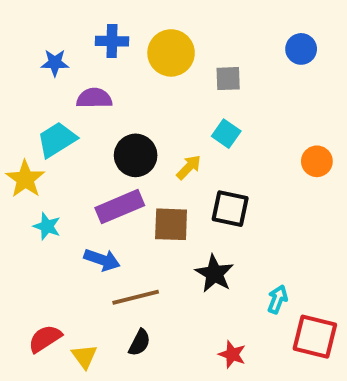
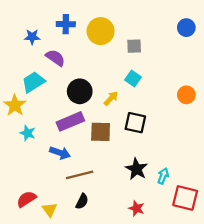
blue circle: (301, 49) -> (186, 28), moved
purple semicircle: (94, 98) -> (55, 58), turned 36
black star: (214, 274) -> (136, 169), moved

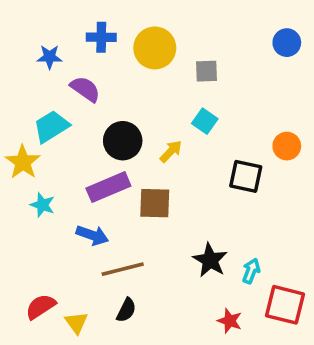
black square: (135, 123) -> (246, 176), moved
red star: (136, 208) -> (230, 321), moved

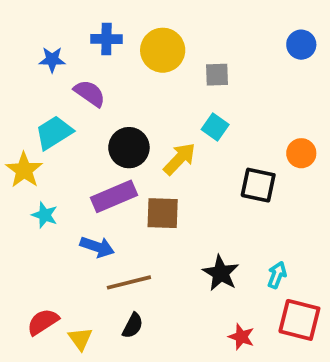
yellow arrow: (171, 151) -> (180, 159), size x1.4
cyan arrow: (251, 271) -> (277, 275), moved

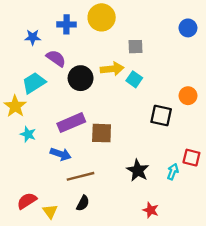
yellow circle: (163, 50) -> (102, 17), moved
black circle: (129, 148) -> (81, 78), moved
yellow arrow: (180, 159) -> (112, 69), moved, turned 40
red square: (299, 320) -> (191, 158), moved, size x0.7

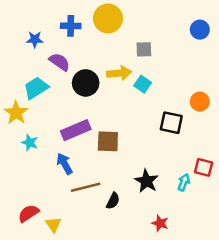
blue arrow: (61, 154) -> (65, 164), turned -138
black semicircle: (83, 203) -> (113, 201), moved

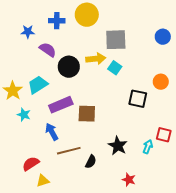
blue circle: (200, 30) -> (163, 37), moved
gray square: (144, 49) -> (116, 40), size x1.6
cyan trapezoid: (36, 88) -> (38, 85), moved
red semicircle: (29, 213) -> (31, 164), moved
yellow triangle: (53, 224) -> (43, 181), turned 48

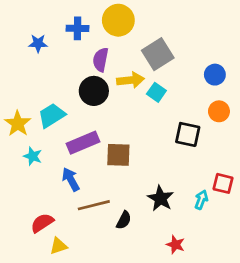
blue circle: (163, 37) -> (215, 75), moved
gray square: (116, 40) -> (158, 54), turned -30
purple semicircle: (48, 50) -> (101, 60), moved, turned -114

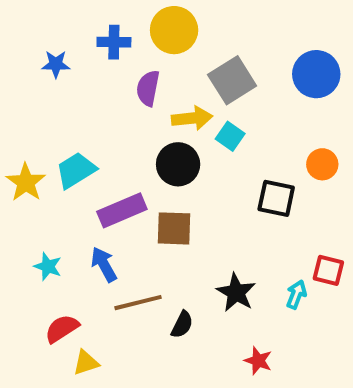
blue circle: (215, 75) -> (316, 74), moved, size x1.5
black circle: (94, 91) -> (178, 164), moved
cyan star: (33, 156) -> (48, 266), moved

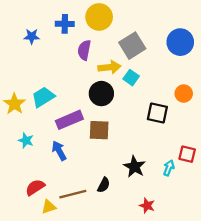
cyan star: (48, 266) -> (26, 140), moved
brown line: (138, 303) -> (73, 194), moved

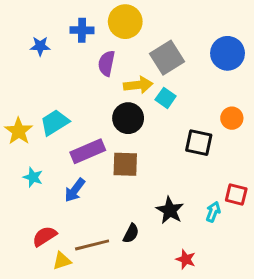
blue arrow: (59, 151) -> (75, 190), turned -114

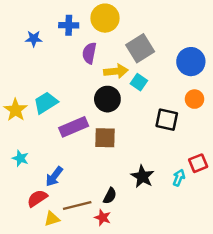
blue circle: (228, 53) -> (191, 62), moved
cyan star: (33, 177) -> (20, 158), moved
blue arrow: (75, 190) -> (54, 176), moved
red square: (236, 194) -> (198, 163), turned -36
red star: (186, 259) -> (103, 218), moved

